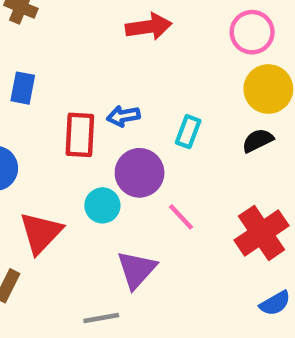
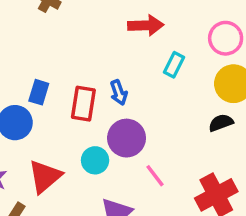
blue rectangle: (23, 88) -> (39, 92), moved
blue arrow: (123, 116) -> (119, 93), turned -105
cyan rectangle: (188, 132) -> (174, 65), moved

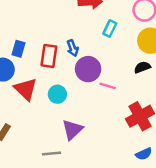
purple circle: (127, 138) -> (88, 69), moved
red triangle: (45, 176) -> (26, 89), moved, turned -35
pink line: (155, 176) -> (108, 86), moved, turned -35

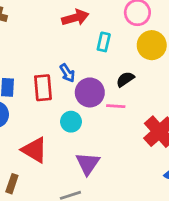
black semicircle: (142, 67) -> (125, 79), moved
red triangle: (26, 89) -> (34, 150), moved
cyan circle: (57, 94) -> (71, 122), moved

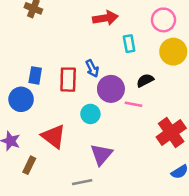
cyan rectangle: (104, 42) -> (129, 44), turned -30

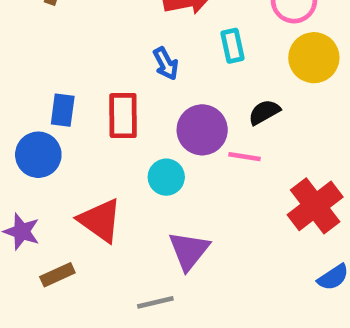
blue arrow: (92, 68) -> (166, 64), moved
brown rectangle: (29, 165) -> (57, 275), turned 42

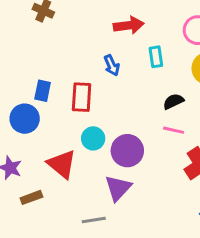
purple circle: (202, 130) -> (127, 151), moved
pink line: (244, 157) -> (174, 130), moved
cyan circle: (166, 177) -> (93, 138), moved

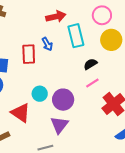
cyan rectangle: (156, 57) -> (76, 36), size x1.6
red rectangle: (82, 97) -> (29, 54), moved
pink line: (174, 130) -> (92, 83), turned -40

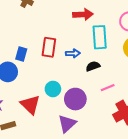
blue arrow: (47, 44) -> (73, 53), moved, turned -72
black semicircle: (90, 64) -> (93, 66), moved

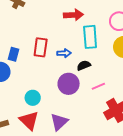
cyan circle: (53, 89) -> (33, 98), moved
purple circle: (75, 99) -> (69, 84), moved
red triangle: (30, 105) -> (29, 120), moved

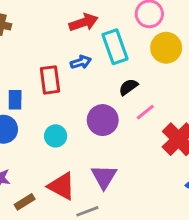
blue arrow: (64, 53) -> (81, 62), moved
black semicircle: (84, 65) -> (128, 87), moved
cyan circle: (33, 98) -> (56, 136), moved

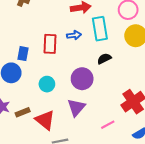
pink line: (145, 112) -> (108, 125), moved
purple triangle: (104, 177) -> (76, 107), moved
brown rectangle: (25, 202) -> (23, 112), moved

